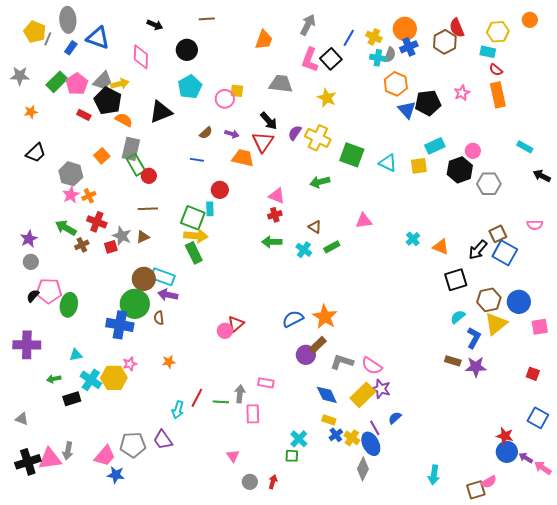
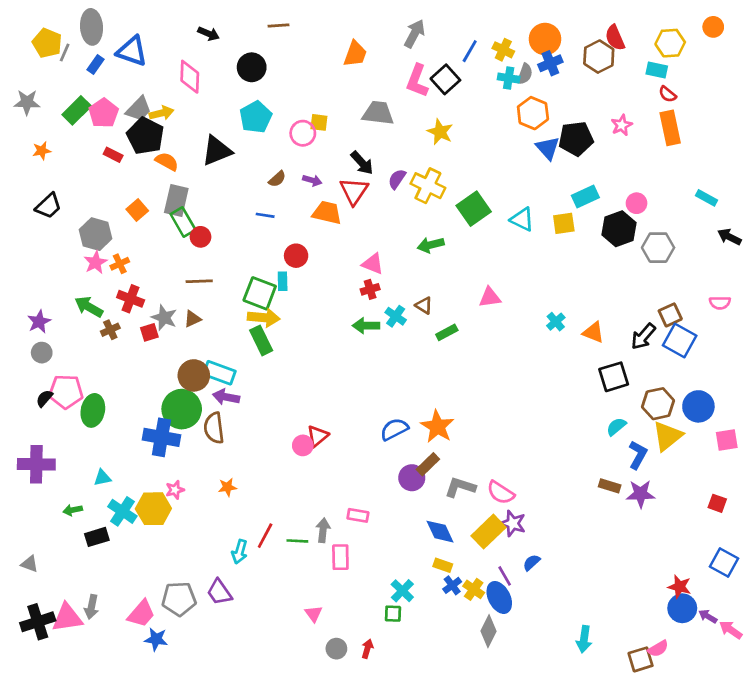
green square: (352, 155) -> (474, 209), turned 35
cyan cross: (304, 250) -> (396, 316), moved
brown semicircle: (159, 318) -> (214, 428), size x1.6

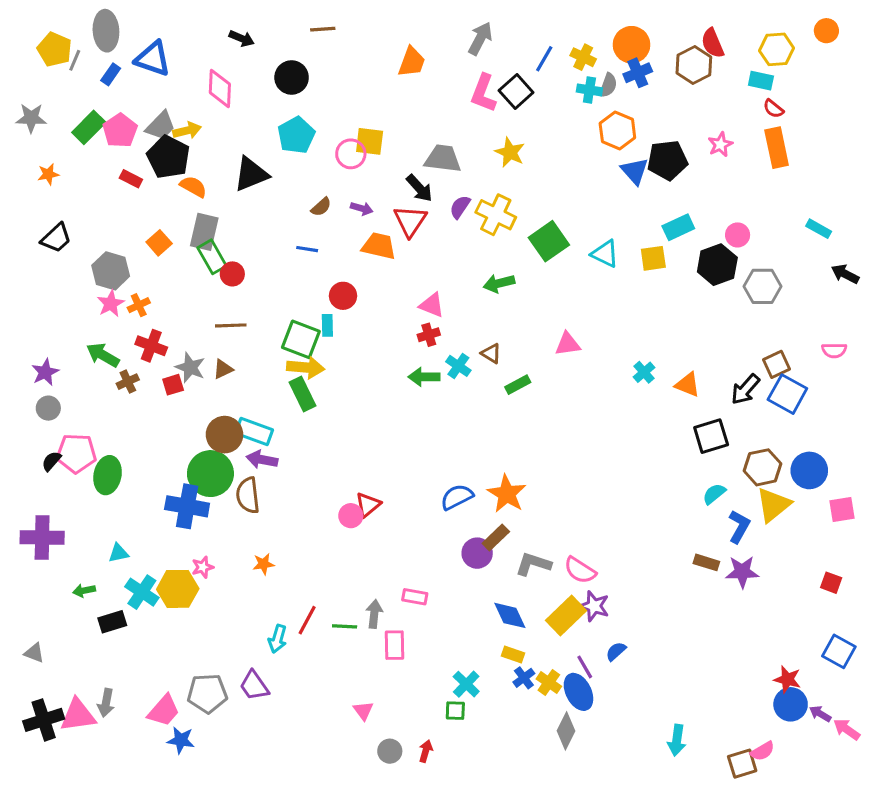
gray trapezoid: (378, 113) -> (443, 159), moved
yellow square: (319, 122) -> (370, 141), size x1.4

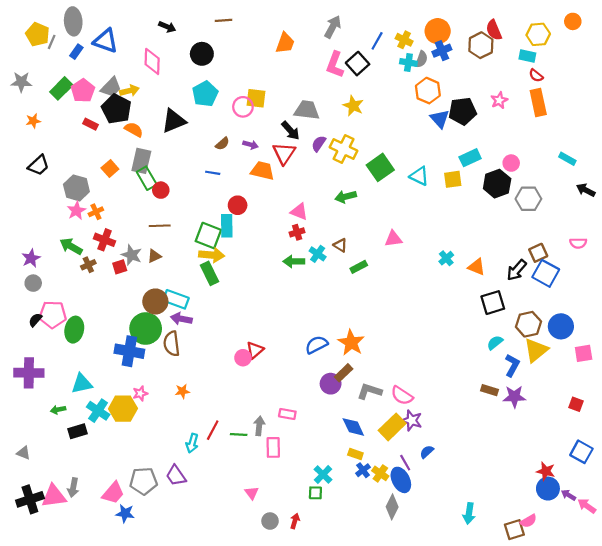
cyan rectangle: (327, 325) -> (227, 226), size x1.5
cyan triangle: (118, 553) -> (82, 384), size x1.5

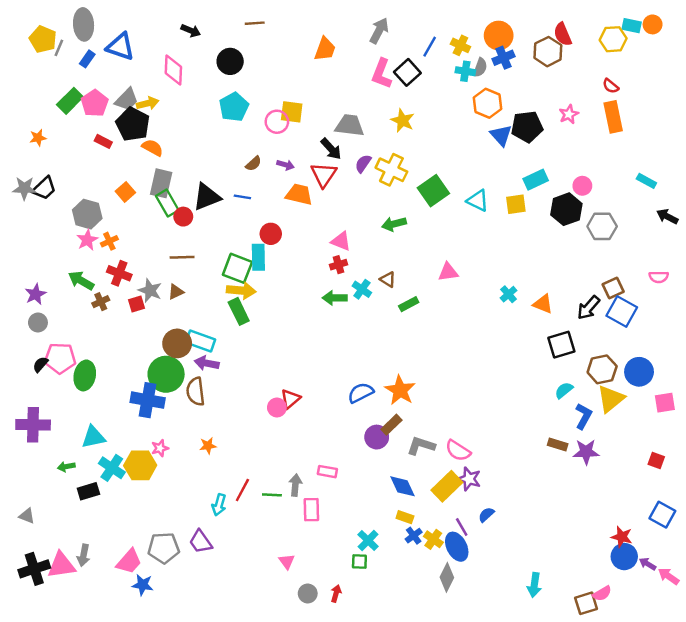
cyan rectangle: (527, 56) -> (632, 26), moved
gray star: (21, 82) -> (24, 188), moved
black triangle: (174, 121) -> (207, 197), moved

